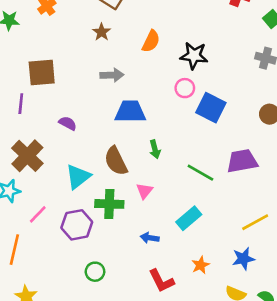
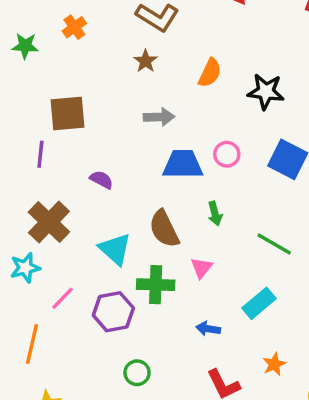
pink circle: (185, 88) -> (227, 154), moved
cyan triangle: (78, 177) -> (115, 249), turned -40

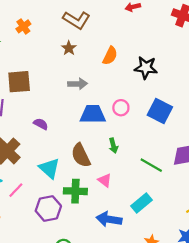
pink triangle: (201, 268) -> (105, 180), turned -32
pink line: (62, 298) -> (16, 190), moved
blue arrow: (208, 329) -> (109, 219), size x1.6

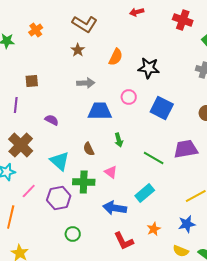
brown square: (19, 82) -> (32, 81), size x0.6
pink circle: (121, 108) -> (129, 97), moved
brown semicircle: (81, 155) -> (89, 149), size x0.6
pink line: (16, 190) -> (29, 191), moved

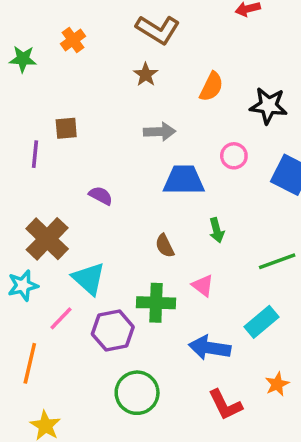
purple line: (16, 105) -> (35, 154), moved
green line: (154, 158) -> (277, 261), turned -50
cyan triangle: (60, 161) -> (89, 279), moved
green circle: (73, 234) -> (137, 393), size x1.6

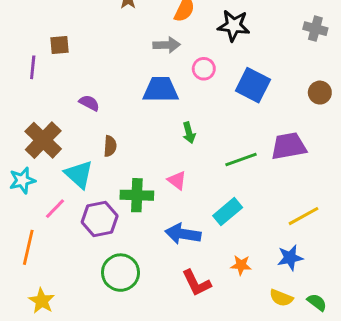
gray arrow: (160, 132) -> (167, 45), moved
brown semicircle: (165, 246) -> (110, 146), moved, turned -150
orange star: (277, 384) -> (241, 265), turned 30

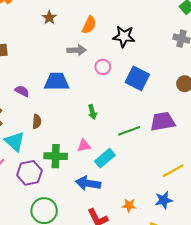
blue trapezoid: (161, 90) -> (57, 82), moved
pink triangle: (177, 180) -> (84, 146), turned -48
cyan rectangle: (228, 212) -> (105, 158), moved

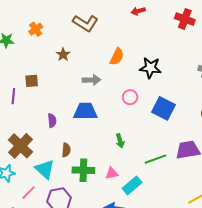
brown star: (49, 18) -> (63, 55), moved
gray arrow: (77, 50) -> (92, 80), moved
purple semicircle: (22, 91) -> (52, 121), turned 56
green cross: (56, 156) -> (83, 170), moved

